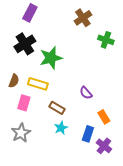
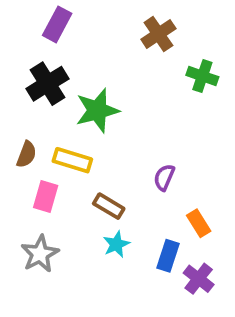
purple semicircle: (86, 93) -> (164, 177), turned 64

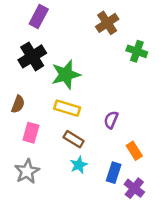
yellow rectangle: (72, 160) -> (67, 108), moved

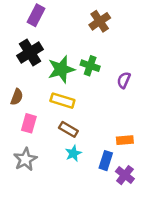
green cross: (137, 51) -> (90, 66), moved
purple semicircle: (111, 120) -> (124, 80), moved
orange rectangle: (134, 151) -> (125, 140), turned -63

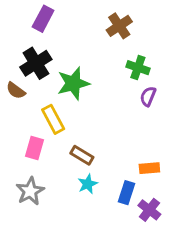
green cross: (90, 66) -> (138, 68), moved
brown semicircle: (17, 97) -> (16, 91), moved, turned 105
yellow rectangle: (62, 101) -> (53, 119), moved, turned 45

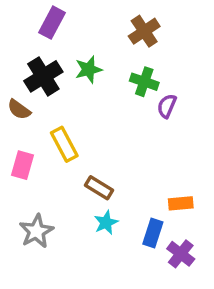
green cross: (138, 68) -> (144, 82), moved
green star: (73, 83) -> (89, 69), moved, size x0.7
purple semicircle: (148, 96) -> (167, 106), moved
pink rectangle: (34, 148) -> (22, 165), moved

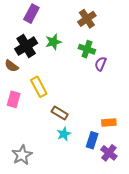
gray star: (36, 231) -> (22, 155), moved

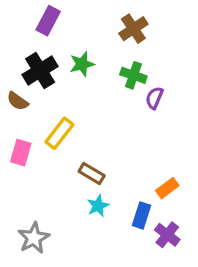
yellow rectangle: (39, 87) -> (59, 133), turned 66
orange rectangle: (109, 122) -> (167, 188), turned -32

